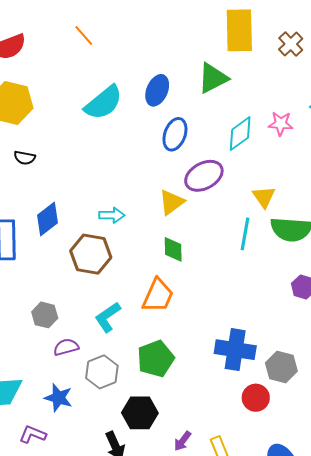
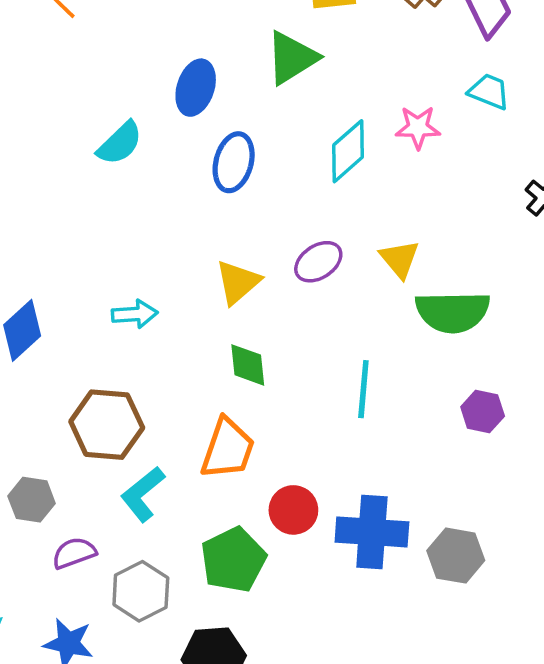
cyan semicircle: (103, 103) -> (120, 143), moved, size x0.7
purple ellipse: (204, 176) -> (318, 262), moved, size x0.7
cyan line: (245, 234) -> (363, 389), moved
brown hexagon: (91, 254) -> (107, 425), moved
red circle: (256, 398) -> (293, 510), moved

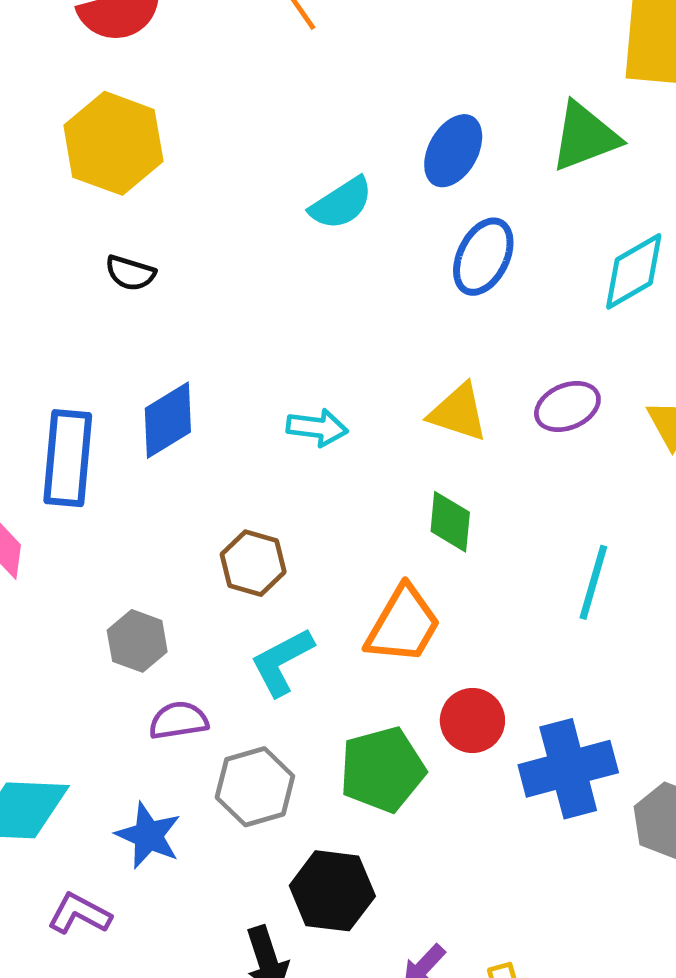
yellow triangle: (238, 282) -> (458, 413), turned 48
brown hexagon: (107, 425) -> (253, 563), size x0.7
blue cross: (372, 532) -> (568, 769), turned -30

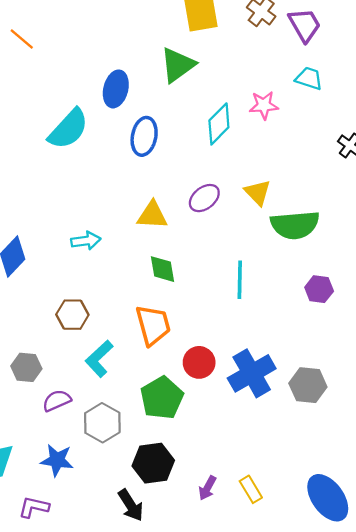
cyan semicircle: (341, 203) -> (68, 129), size x1.4
orange trapezoid: (403, 625) -> (153, 325), turned -30

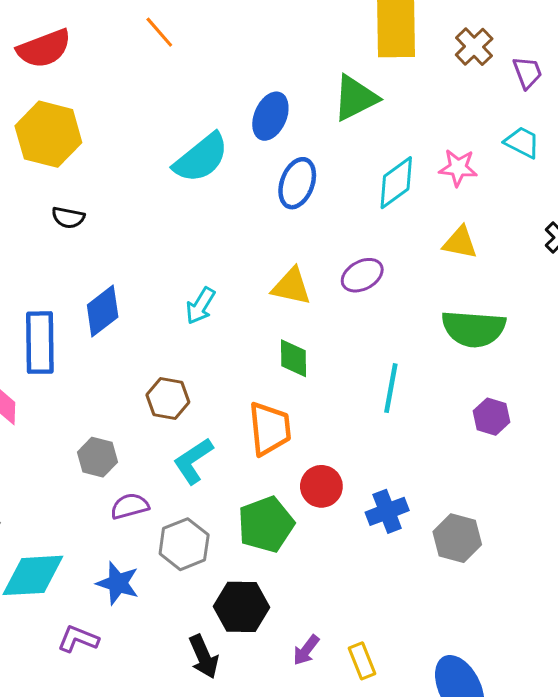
purple trapezoid: (305, 25) -> (527, 73), size x0.7
yellow triangle: (258, 193) -> (460, 243), moved, turned -44
cyan arrow: (86, 241) -> (200, 306), turned 120
blue cross: (252, 373) -> (387, 511), size x0.7

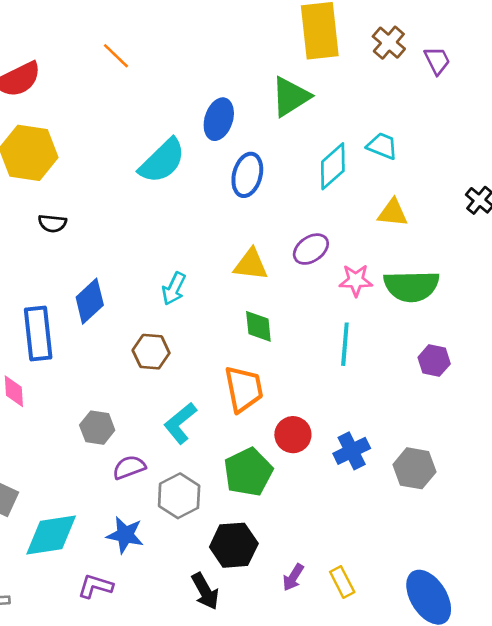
cyan trapezoid: (522, 142) -> (382, 146), moved
pink star: (458, 168) -> (356, 280), moved
brown hexagon: (168, 398) -> (151, 352), moved

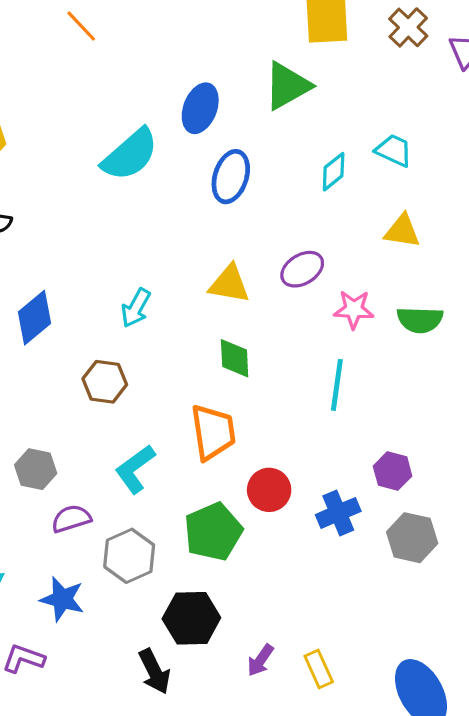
cyan diamond: (333, 166) -> (334, 172), size x0.7
green semicircle: (411, 286) -> (420, 320), size x0.7
purple hexagon: (434, 361) -> (393, 471), moved

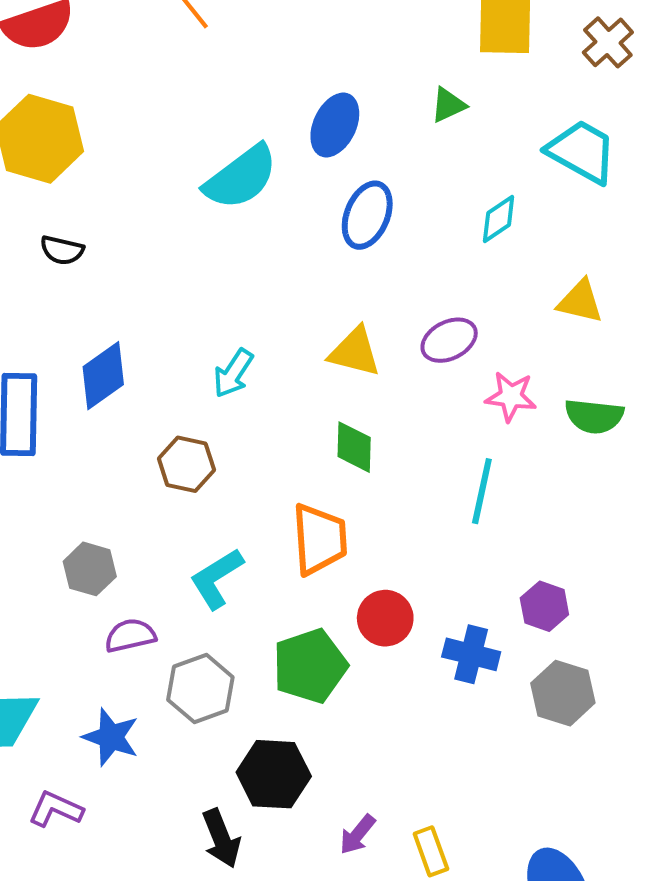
green triangle: (287, 86) -> (448, 105), size x0.6
cyan trapezoid: (394, 150) -> (582, 152), moved, size x1.5
blue cross: (338, 513) -> (471, 654), turned 33

